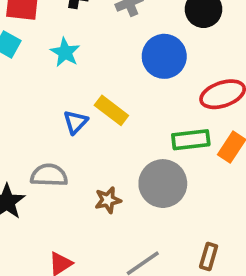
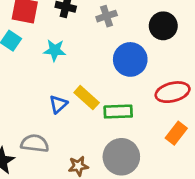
cyan star: (65, 52) -> (55, 50), turned -30
green rectangle: (191, 140) -> (118, 112), moved

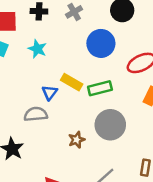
cyan star: (55, 50) -> (37, 49), turned 30
gray semicircle: (35, 143) -> (36, 114), moved

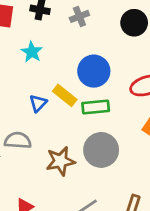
blue circle: (101, 43) -> (94, 71), moved
gray semicircle: (36, 114) -> (18, 140), moved
brown star: (77, 140) -> (60, 161), size x1.5

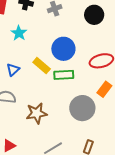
blue triangle: (38, 103) -> (13, 70), moved
gray circle: (101, 150) -> (82, 108), moved

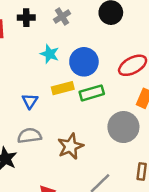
cyan star: (19, 33) -> (50, 54), moved
yellow rectangle: (42, 66) -> (63, 88), turned -42

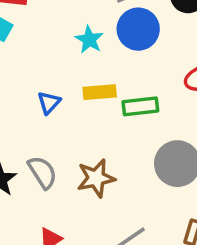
blue circle: (84, 62) -> (138, 29), moved
gray semicircle: (29, 136) -> (42, 172), moved, turned 55

